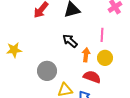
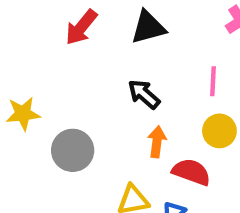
orange arrow: (86, 55) -> (157, 142), moved
gray circle: (47, 71) -> (73, 150), moved

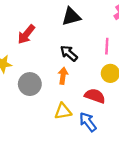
red arrow: (81, 27) -> (26, 34), moved
orange arrow: (157, 142) -> (63, 76), moved

